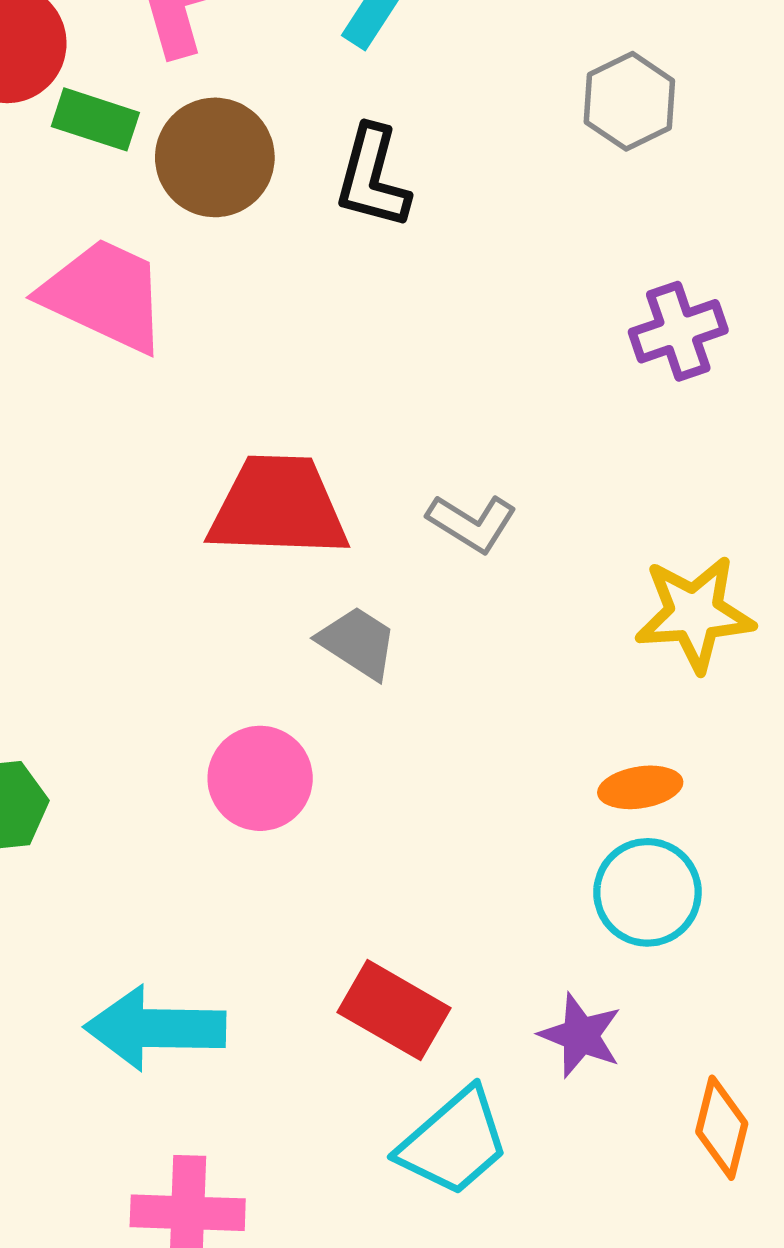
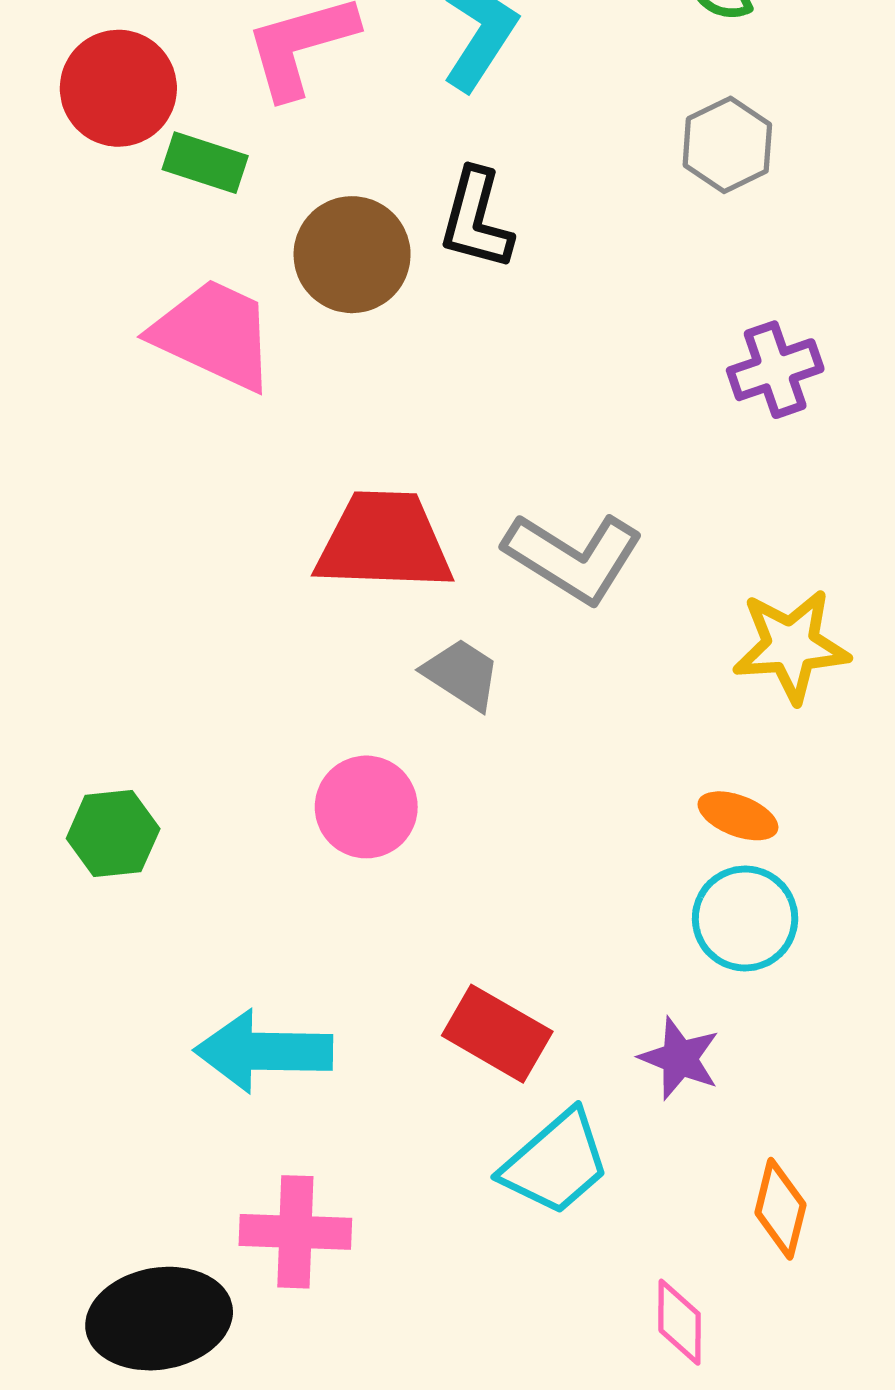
brown circle: (215, 157) -> (352, 255), moved
gray L-shape: (472, 523) -> (573, 557), size x1.6
orange ellipse: (640, 787) -> (738, 816), turned 30
orange diamond: (722, 1128) -> (780, 1209), moved

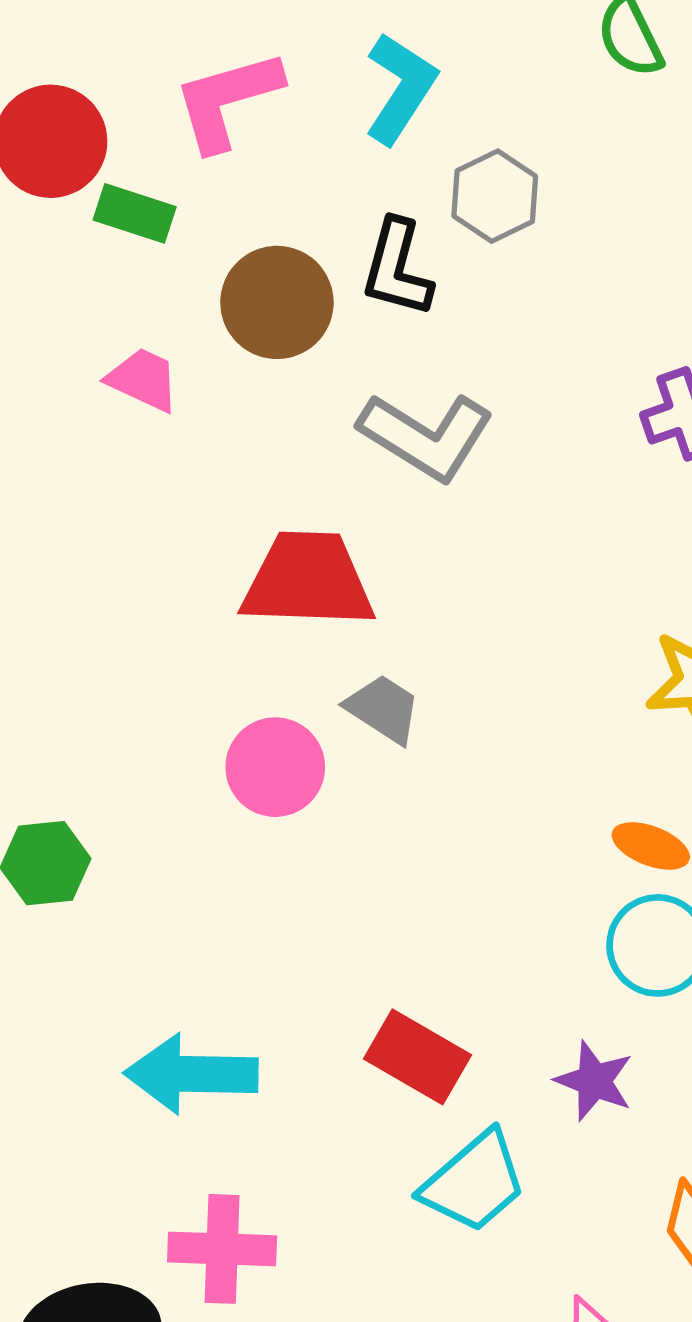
gray hexagon: (727, 145) -> (495, 196), moved
pink trapezoid: (214, 334) -> (143, 380), size x0.6
gray L-shape: (573, 557) -> (426, 436), moved
pink circle: (366, 807) -> (275, 767), moved

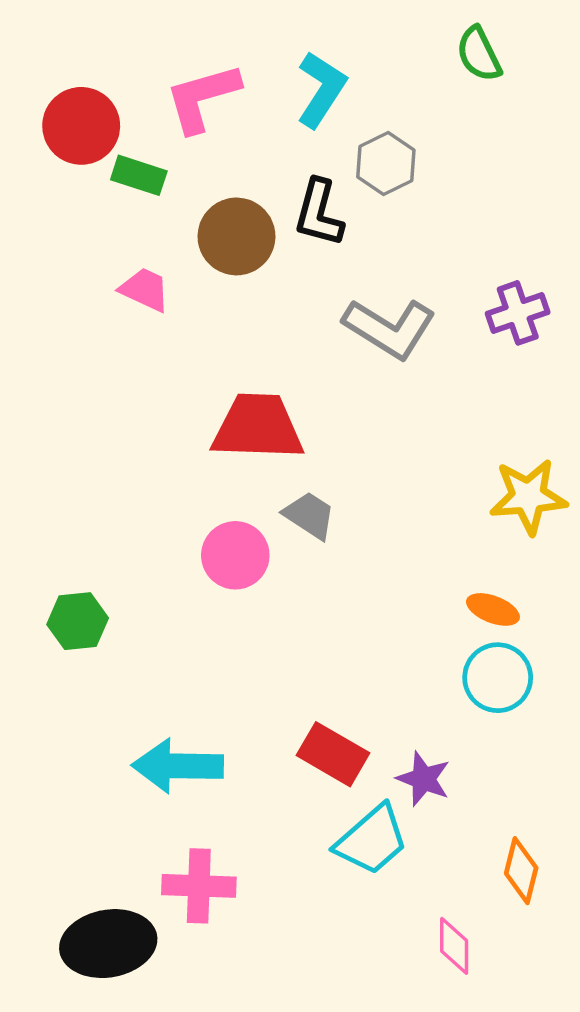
gray L-shape: (426, 436) -> (389, 328), moved
purple star: (594, 1081) -> (424, 779), moved

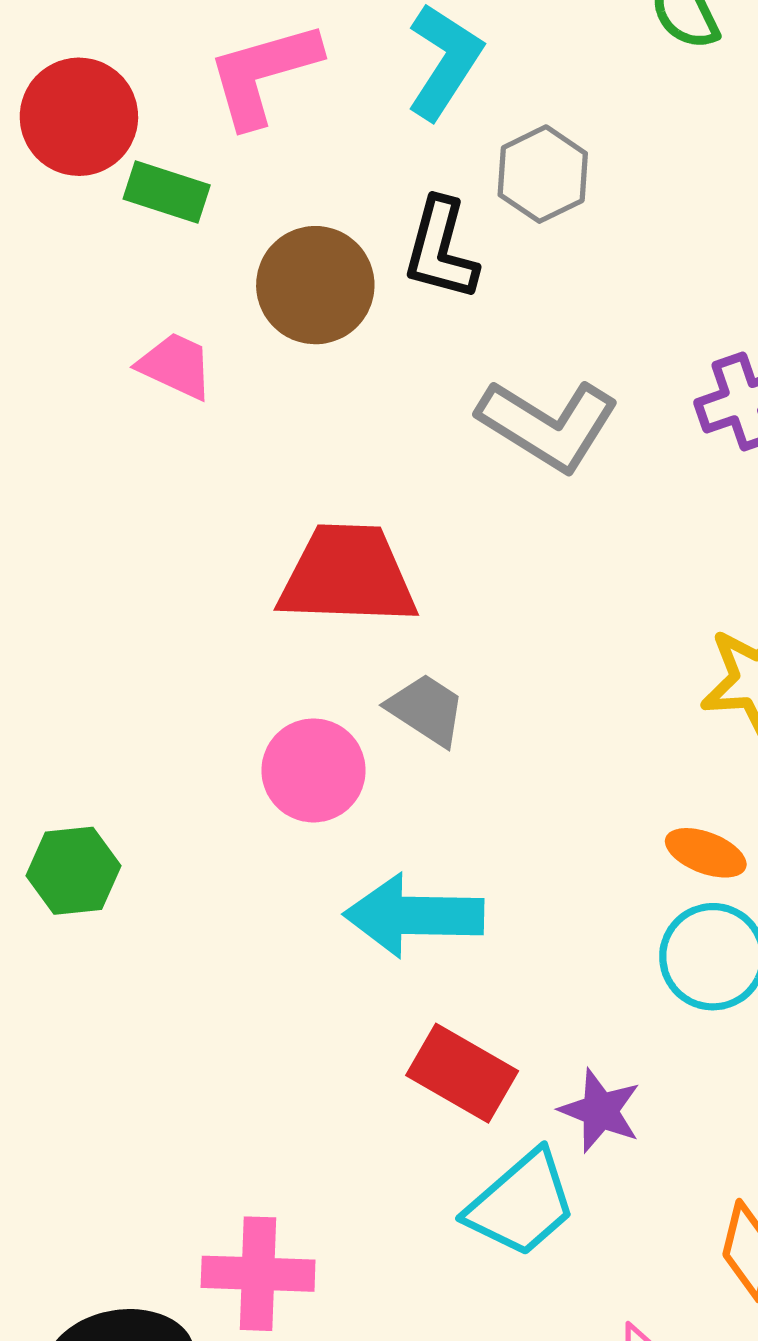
cyan arrow: (178, 766) -> (414, 916), moved

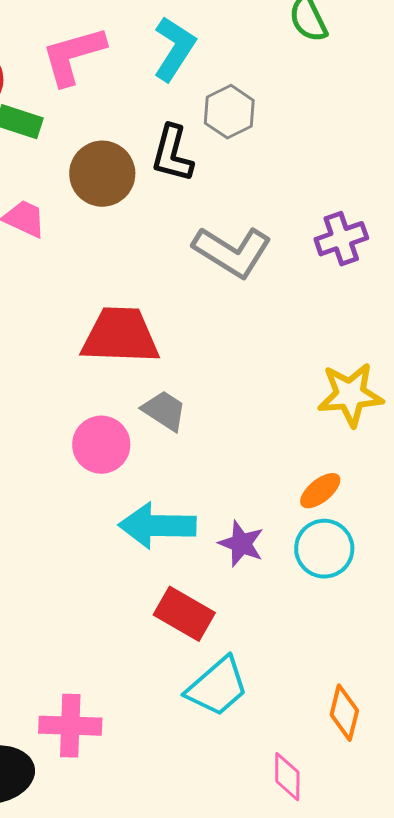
orange ellipse: (706, 853) -> (320, 491), turned -60
purple star: (600, 1111) -> (241, 544), moved

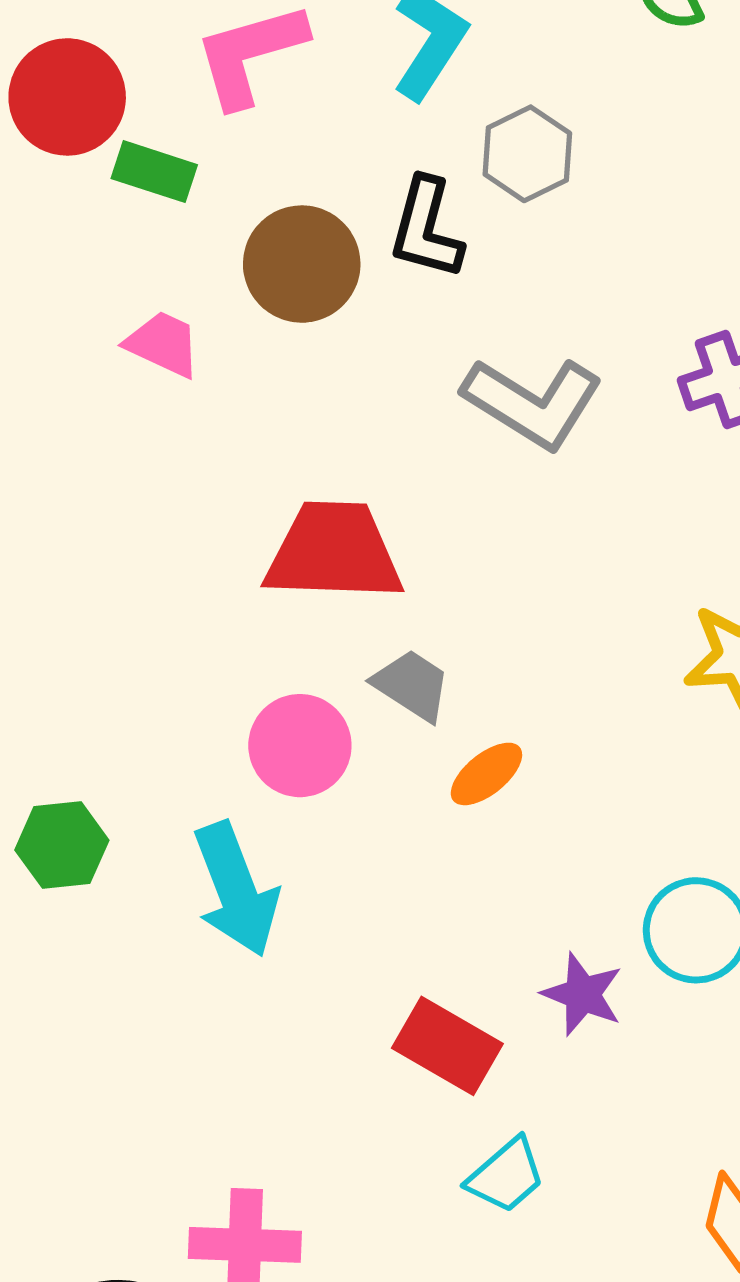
orange ellipse: (320, 491) -> (486, 774), moved
cyan arrow: (157, 526) -> (236, 889), moved, turned -112
purple star: (241, 544) -> (582, 994), moved
cyan trapezoid: (217, 687) -> (506, 1176), size x0.7

